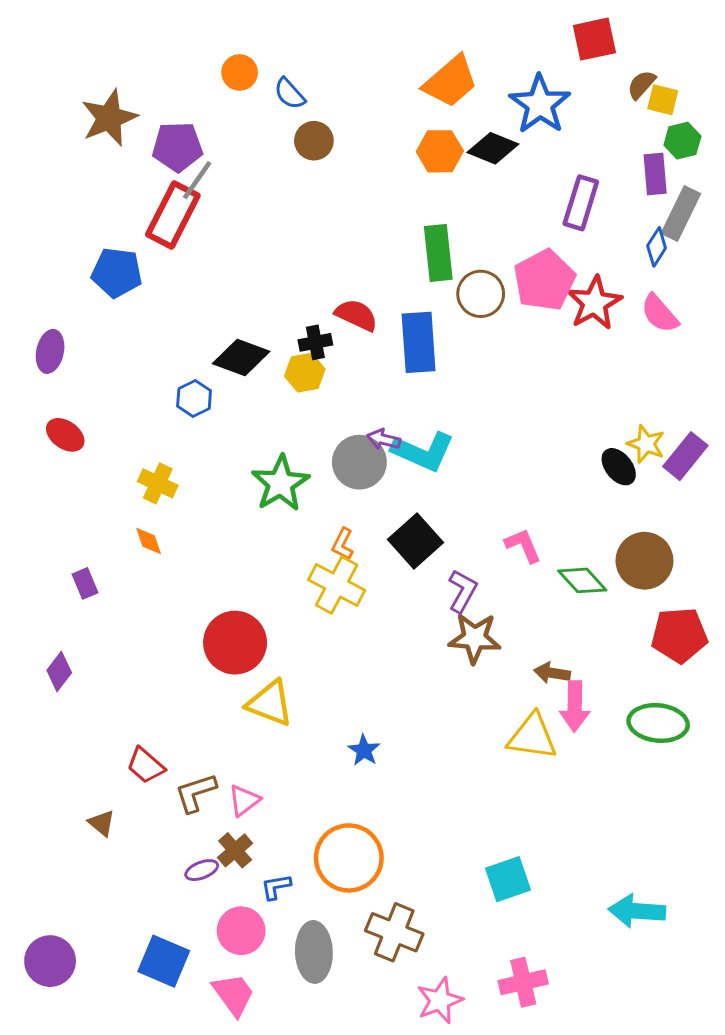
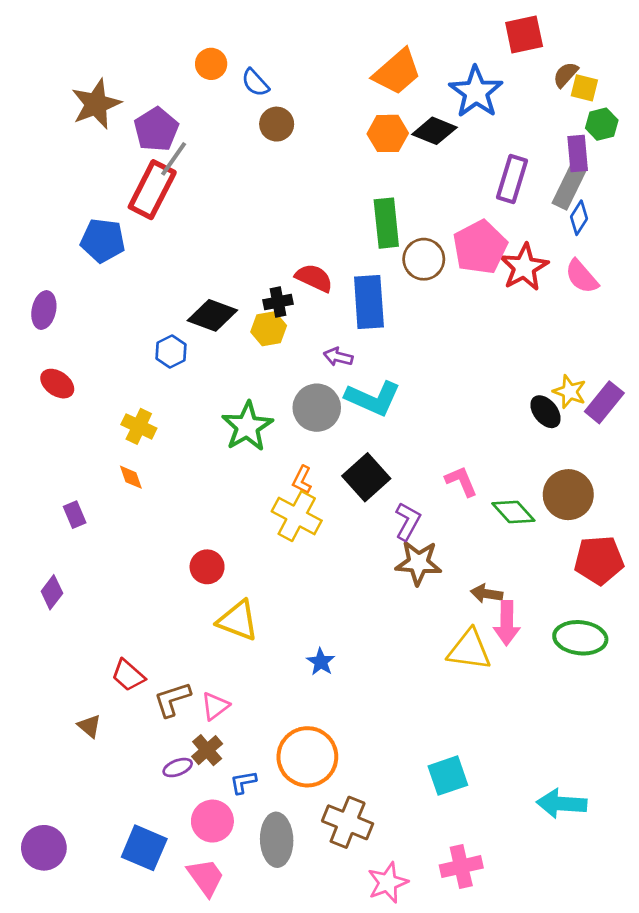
purple pentagon: (177, 147) -> (156, 129), turned -30
gray rectangle: (681, 213) -> (570, 186), moved
purple arrow: (384, 439) -> (338, 357), moved
red circle: (235, 643) -> (207, 567), size x0.6

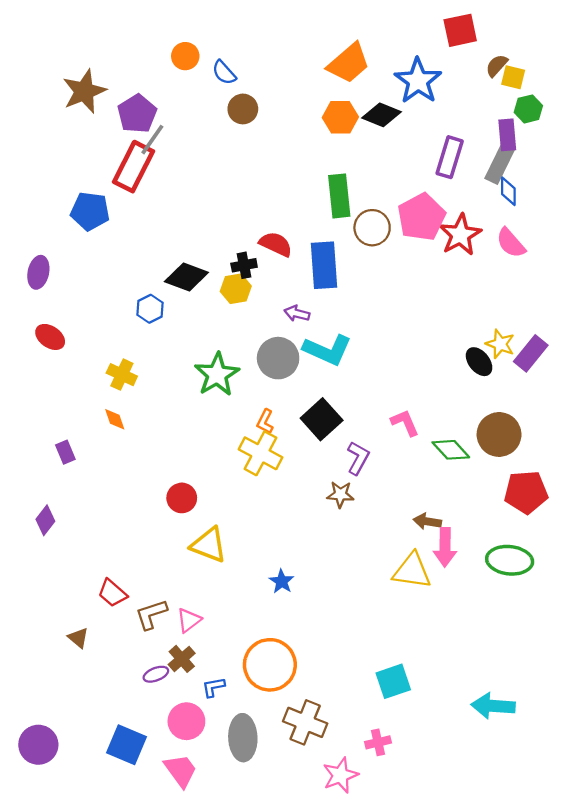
blue diamond: (579, 218) -> (508, 191), turned -32
brown star: (418, 563) -> (340, 494), moved, size x0.7
pink cross: (461, 867) -> (378, 742), moved, size x0.7

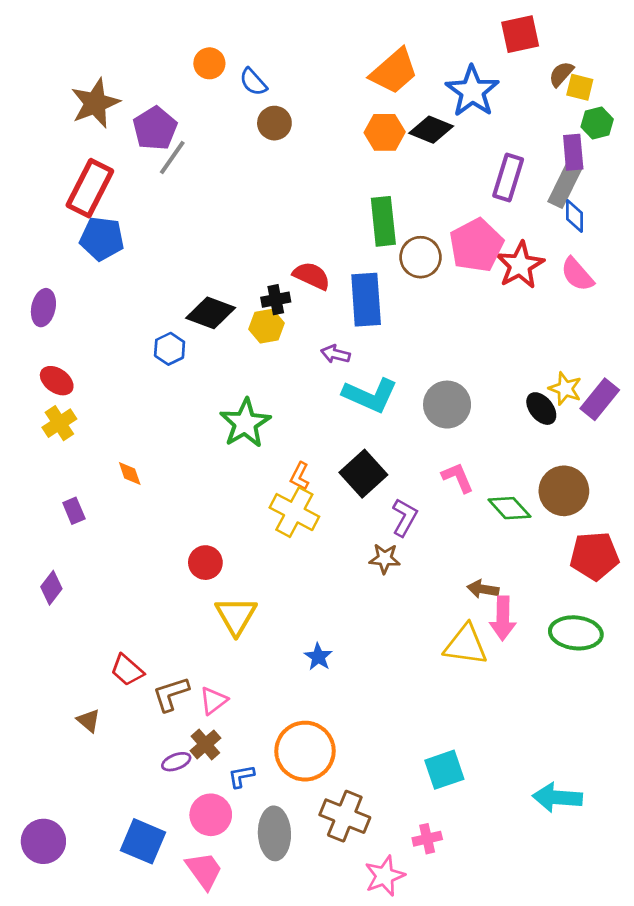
red rectangle: (134, 167) -> (90, 188), moved
gray circle: (278, 358) -> (447, 405), moved
yellow cross: (122, 375) -> (59, 423), moved, turned 32
yellow triangle: (209, 545) -> (236, 616), turned 39

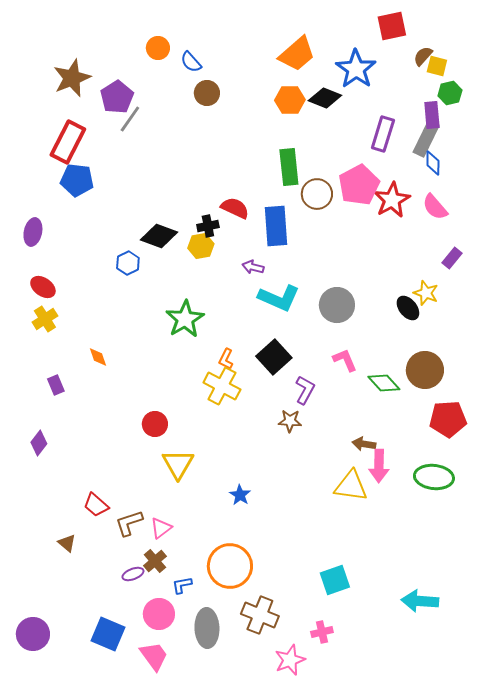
purple rectangle: (600, 399) -> (452, 258), moved, size x0.7

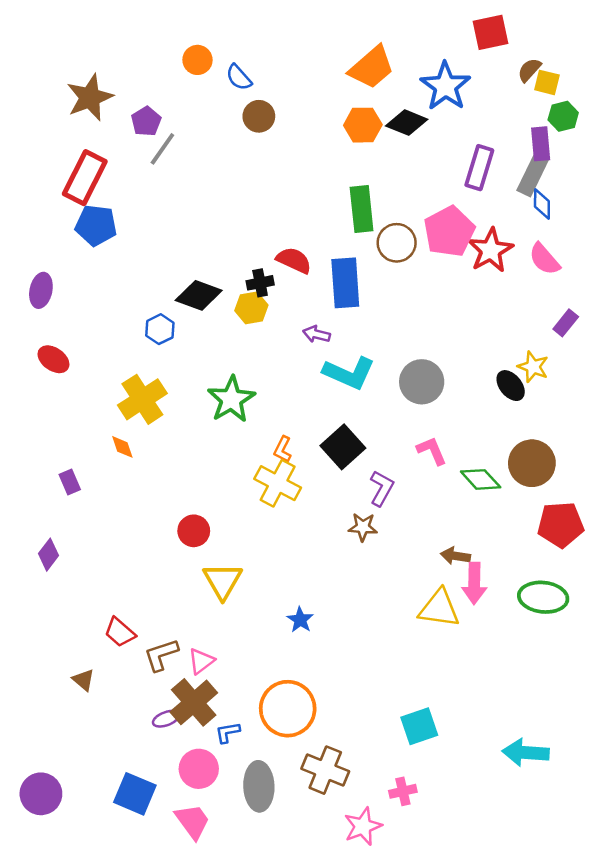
purple pentagon: (117, 97) -> (146, 121), size x0.7
yellow cross: (45, 319) -> (142, 399), moved, size x1.5
brown cross: (155, 561) -> (194, 702), size x1.6

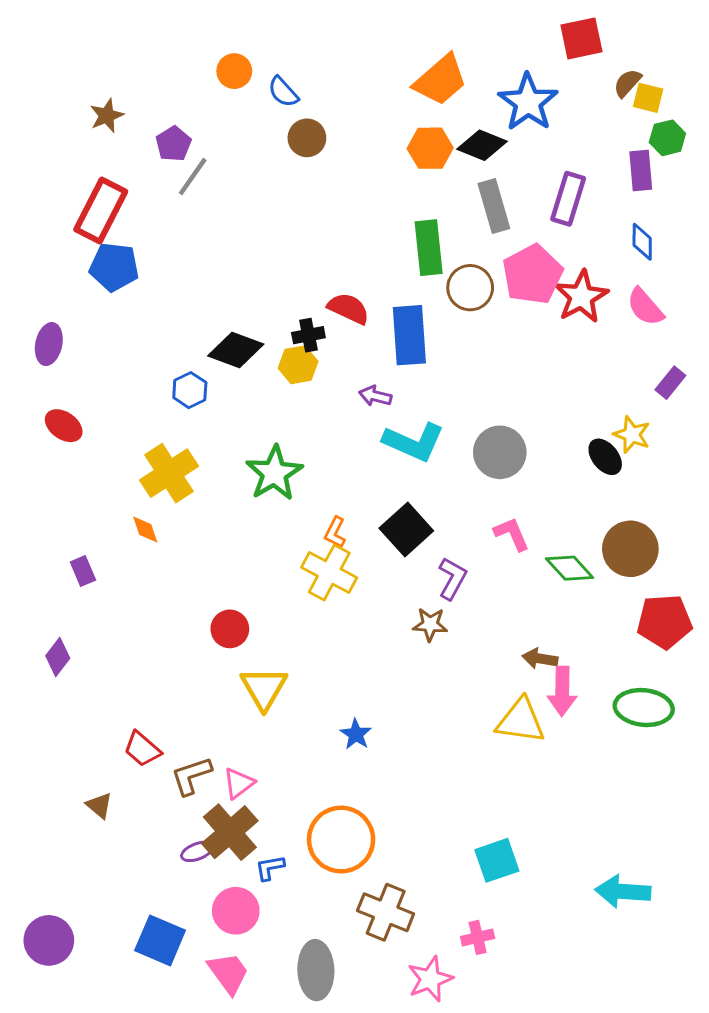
brown star: (90, 97) -> (107, 116), size x0.6
gray rectangle: (533, 174) -> (494, 206), moved, turned -42
gray ellipse: (259, 786) -> (316, 970), moved

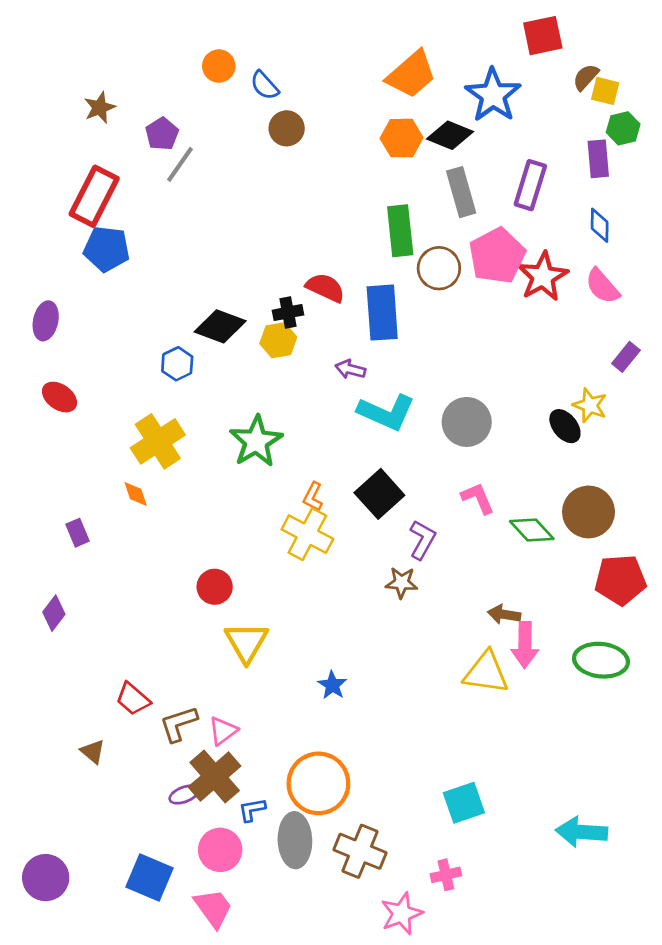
gray ellipse: (316, 970) -> (295, 840), moved

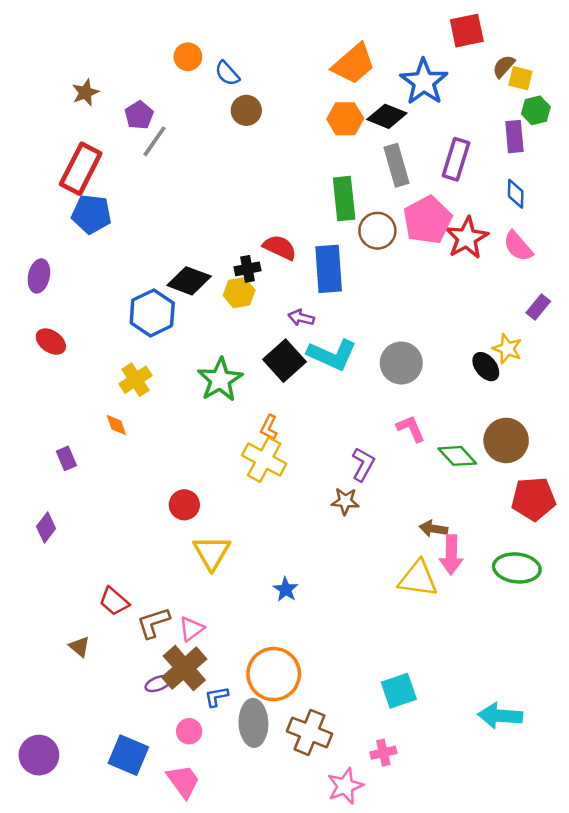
blue hexagon: (177, 364) -> (152, 313), size x1.6
yellow cross: (158, 441) -> (135, 380), size x0.7
black square: (379, 494) -> (284, 361), moved
pink circle: (220, 850) -> (189, 731), size x0.7

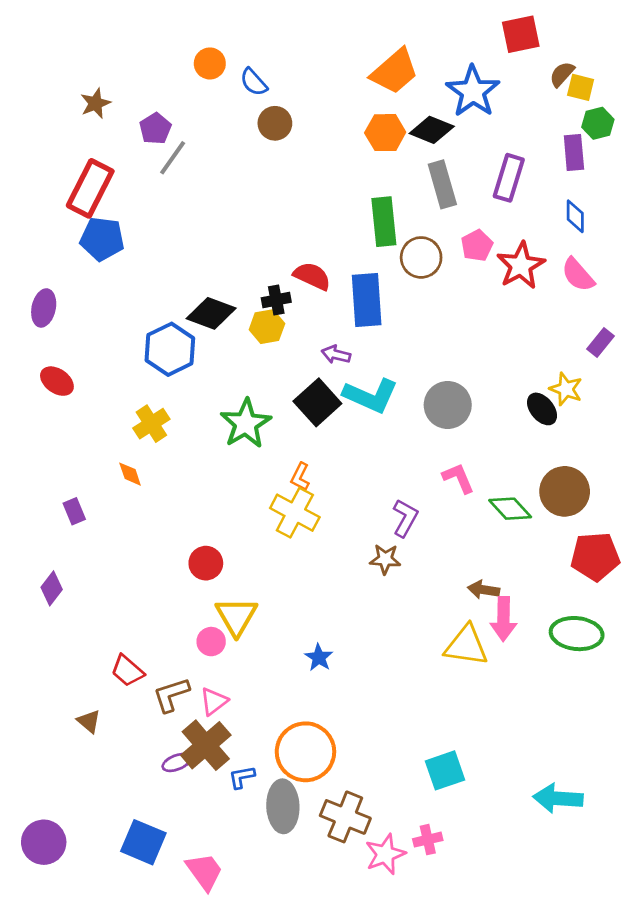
pink pentagon: (427, 220) -> (477, 246), size x0.6
pink circle: (189, 731) -> (211, 642), moved
pink star: (345, 786) -> (385, 854), moved

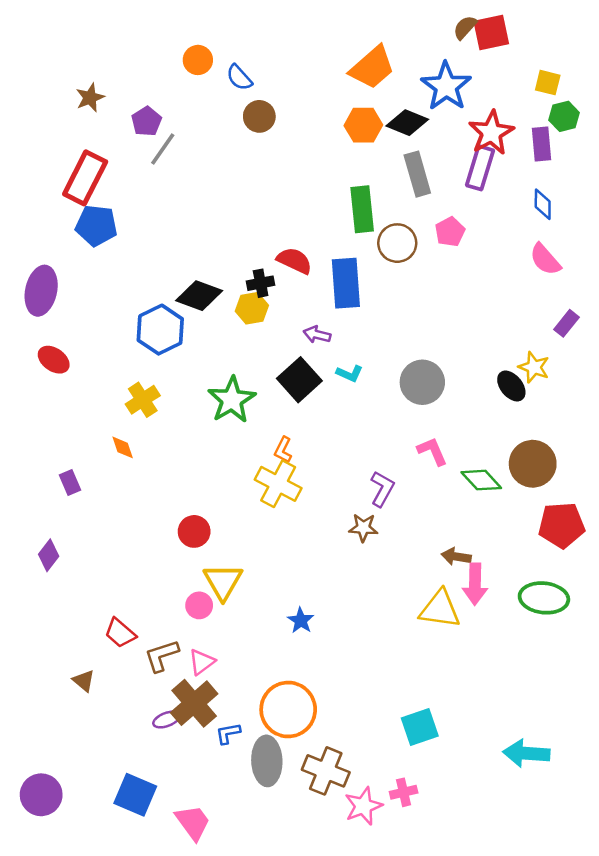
brown semicircle: (562, 74) -> (465, 27), moved
red star: (521, 265) -> (491, 133), moved
purple ellipse: (44, 308) -> (41, 291), size x1.4
cyan L-shape: (371, 396) -> (350, 373), size x0.5

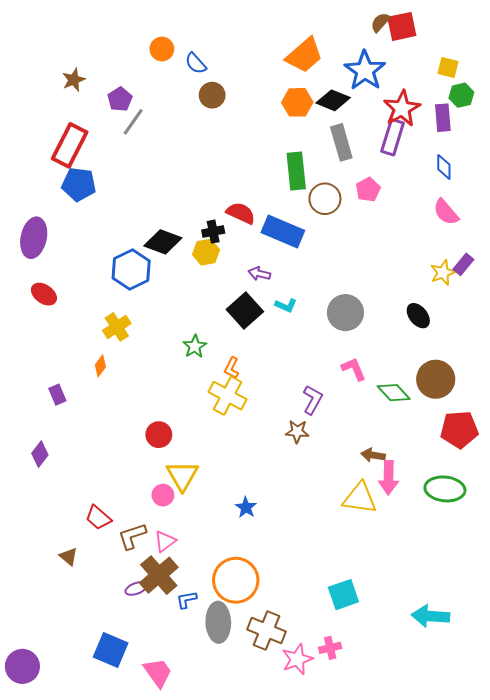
blue rectangle: (346, 283) -> (283, 232), turned -63
yellow star: (534, 367) -> (443, 273), moved, turned 30
green star: (232, 400) -> (195, 346), moved, size x0.6
orange diamond: (123, 447) -> (100, 366), turned 55
purple circle: (41, 795) -> (22, 666), moved

